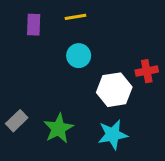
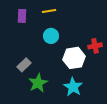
gray rectangle: (17, 121) -> (24, 65), moved
cyan star: (113, 135) -> (73, 87), turned -30

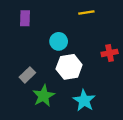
yellow line: (49, 11) -> (86, 12), moved
white hexagon: (74, 58) -> (69, 67), moved

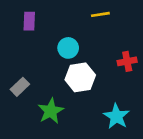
gray rectangle: (27, 75) -> (20, 87), moved
cyan star: (84, 100) -> (116, 116), moved

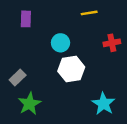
red cross: (127, 61) -> (112, 43), moved
green star: (51, 111) -> (29, 104), moved

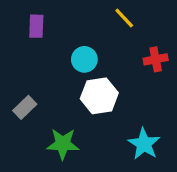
yellow line: (89, 13) -> (124, 18), turned 56
green star: (29, 104) -> (63, 144), moved, turned 30

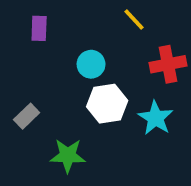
red cross: (156, 59) -> (168, 64), size x1.4
cyan star: (144, 144) -> (155, 118), moved

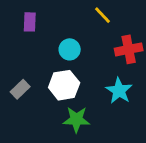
white hexagon: (107, 104) -> (64, 85), moved
green star: (68, 156) -> (76, 119), moved

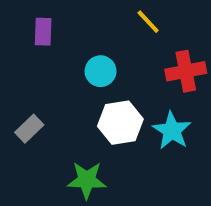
white hexagon: (64, 85) -> (120, 123), moved
green star: (76, 119) -> (87, 180), moved

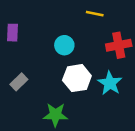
yellow line: (148, 22) -> (95, 14), turned -36
purple rectangle: (43, 32) -> (13, 33), moved

